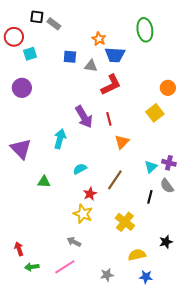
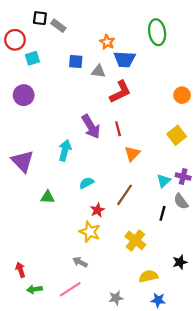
yellow square: (155, 113) -> (177, 135), moved

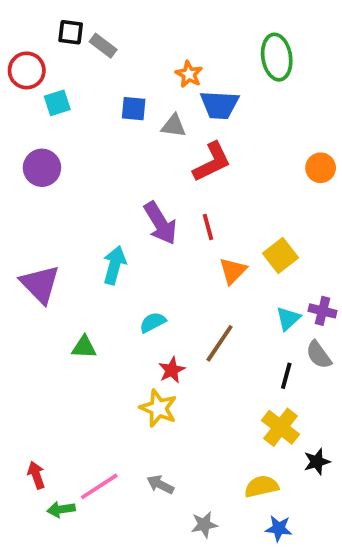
yellow square: (177, 135) -> (281, 256), moved
yellow cross: (135, 240) -> (281, 427), moved
gray arrow: (80, 262) -> (160, 485), moved
pink line: (70, 289) -> (99, 486), moved

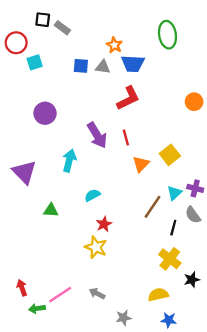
gray triangle: (174, 126) -> (103, 67), moved
purple circle: (42, 168) -> (45, 113), moved
brown line: (219, 343) -> (152, 207), moved

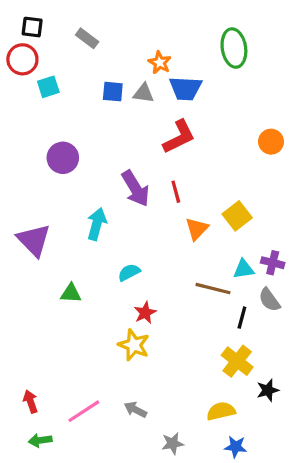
black square: (43, 20) -> (32, 27), moved
cyan triangle: (174, 193) -> (244, 269), turned 35
brown line: (152, 207) -> (213, 289), turned 70
green arrow: (37, 308) -> (40, 440), moved

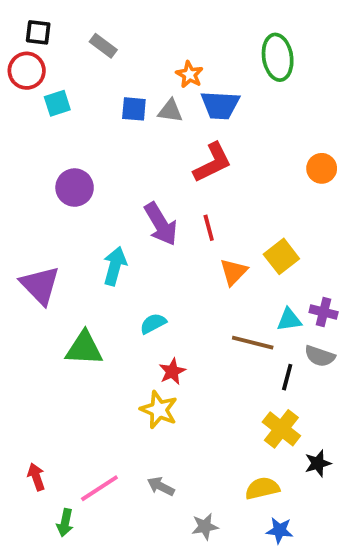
green triangle: (71, 293) -> (84, 348), size x1.5
gray semicircle: (269, 300) -> (320, 356), turned -35
green arrow: (40, 440) -> (65, 523), moved, turned -70

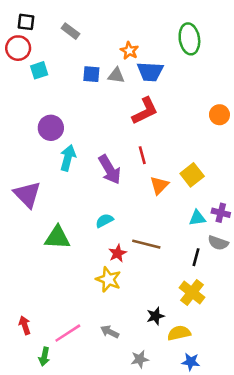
purple arrow: (161, 224) -> (110, 170), moved
cyan arrow: (115, 266) -> (68, 158), moved
brown line: (253, 343) -> (146, 244), moved
black star: (318, 463) -> (155, 316), moved

